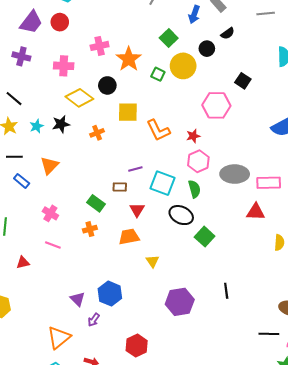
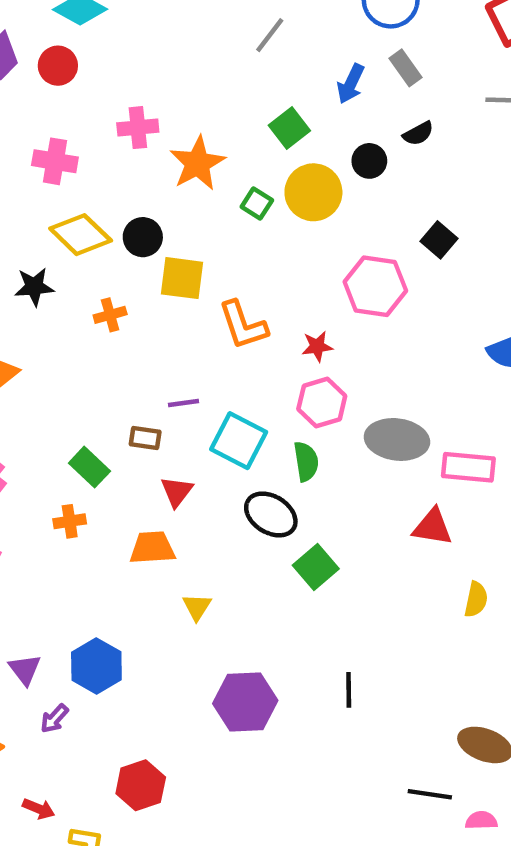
black circle: (107, 85) -> (143, 237), moved

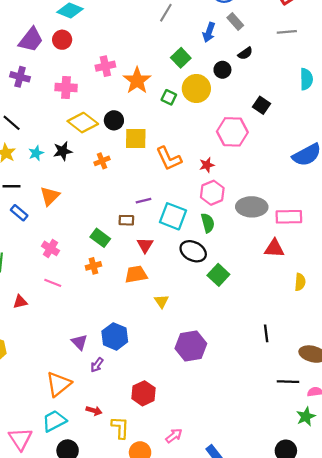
black line: (349, 690) -> (266, 333), moved

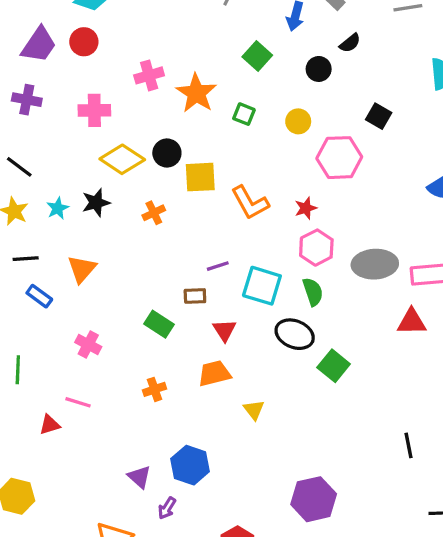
yellow circle: (196, 89) -> (298, 121), moved, size x0.6
orange cross: (93, 266) -> (155, 389), moved
pink line: (53, 283) -> (78, 402), moved
purple hexagon: (191, 346) -> (314, 499), moved

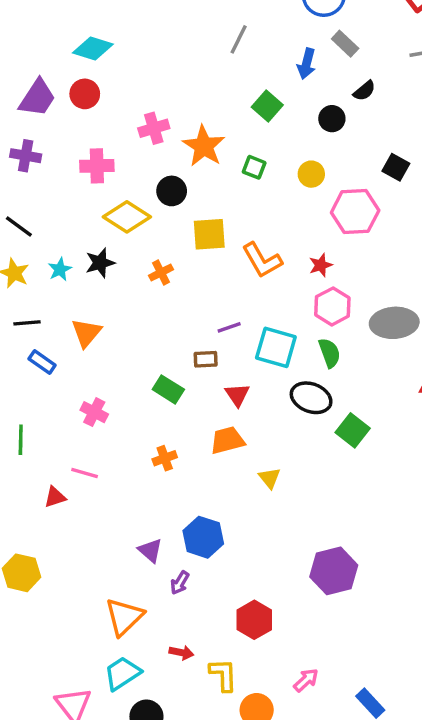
black circle: (167, 153) -> (172, 191), moved

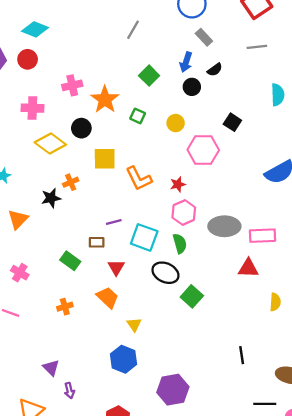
blue arrow: (306, 64) -> (186, 62), moved
black star: (100, 263) -> (51, 198), moved
orange trapezoid: (227, 440) -> (108, 297), turned 55
blue hexagon: (203, 537) -> (123, 359), moved
purple arrow: (180, 583) -> (69, 391), turned -49

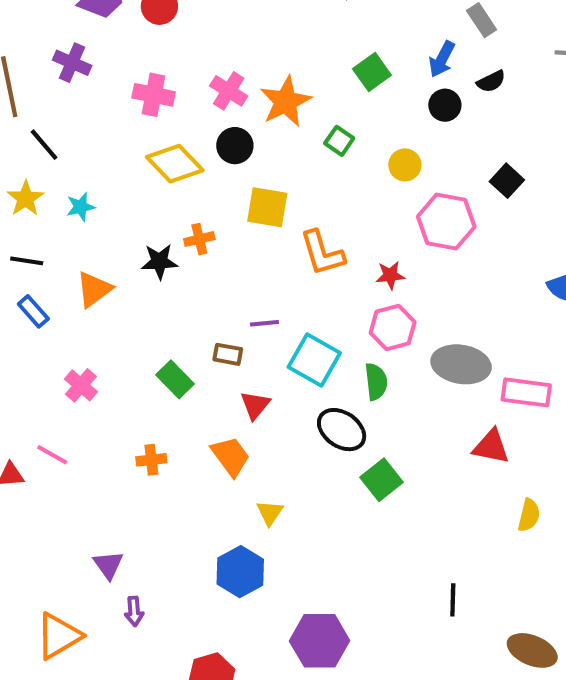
pink cross: (72, 85) -> (229, 91), moved, turned 36

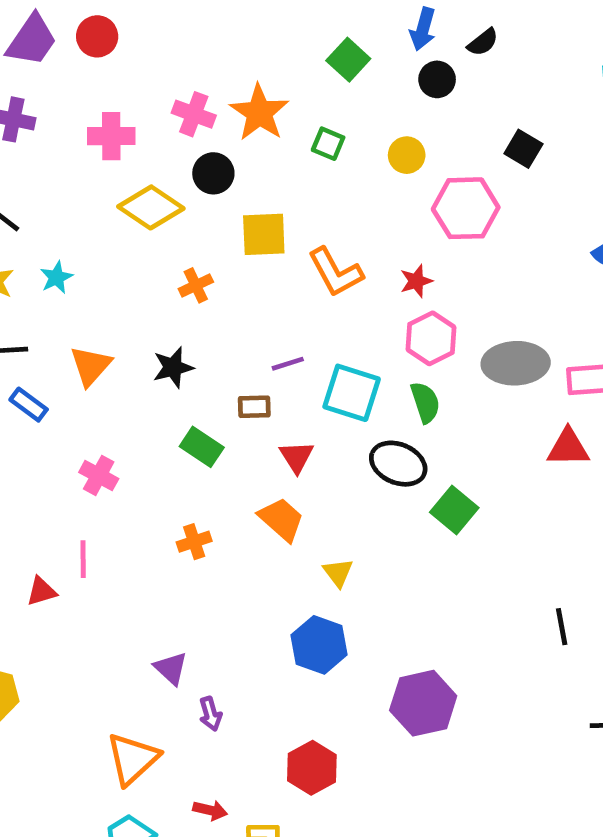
black star: (159, 261) -> (173, 367), moved
pink line: (52, 455) -> (83, 559), turned 72

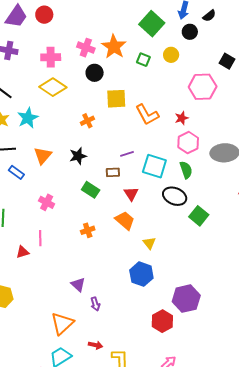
green square: (348, 60) -> (152, 24), size x1.4
yellow circle: (407, 155) -> (171, 55), moved
yellow diamond: (151, 207) -> (53, 87), moved
cyan star: (56, 277) -> (28, 118), size x1.5
red hexagon: (312, 768) -> (162, 321), moved

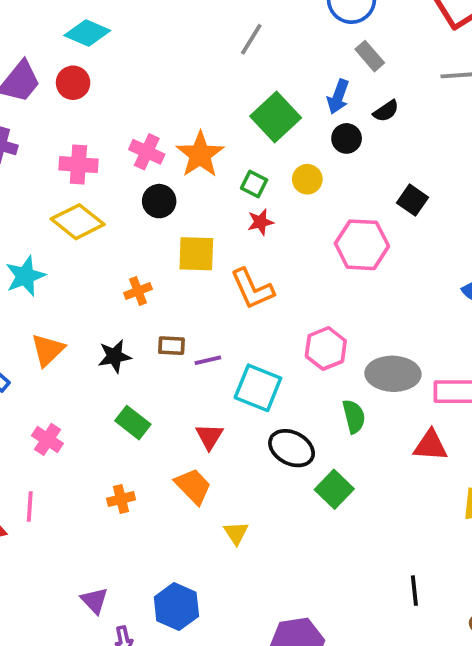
red star: (182, 118) -> (261, 222), moved
green semicircle: (186, 170) -> (354, 416), moved
brown rectangle: (113, 172) -> (171, 346), moved
blue hexagon: (141, 274) -> (176, 607), moved

